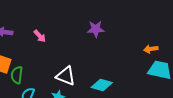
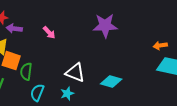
purple star: (96, 29) -> (105, 26), size x1.4

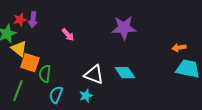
purple arrow: (14, 29) -> (33, 20), moved, turned -91
cyan diamond: (111, 82) -> (125, 73), moved, turned 40

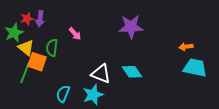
green semicircle: (45, 74) -> (52, 48), moved
green line: (18, 91) -> (25, 73), moved
cyan star: (86, 96) -> (93, 95), size x1.5

